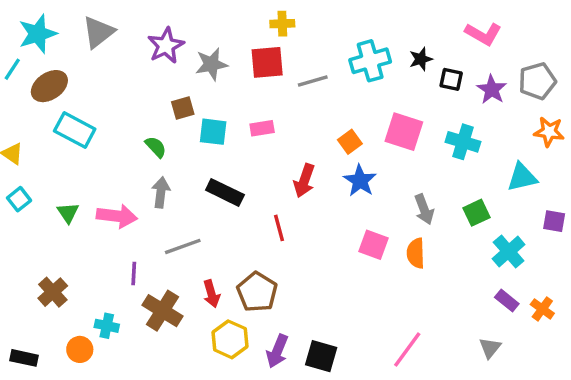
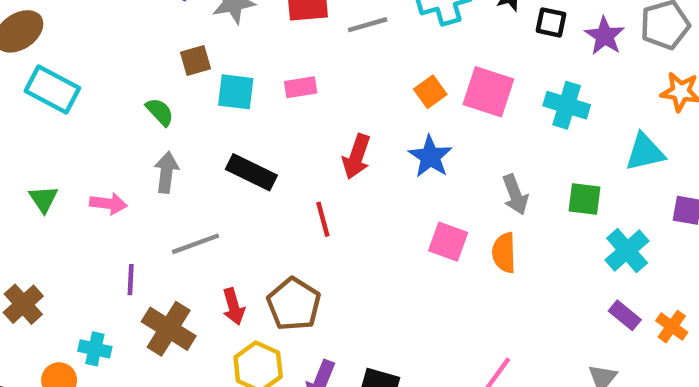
orange square: (350, 142) -> (430, 92), moved
green square: (476, 213) -> (585, 199), turned 32
pink arrow: (117, 216) -> (108, 204), size x0.7

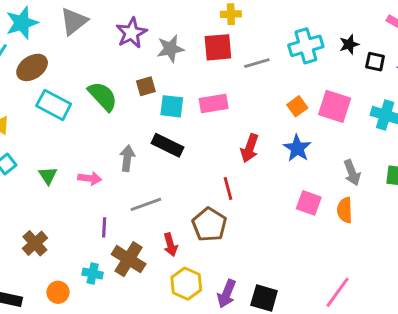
pink rectangle: (301, 87) -> (214, 103), size x1.4
green semicircle: (160, 112) -> (103, 96), moved, size x1.6
black rectangle: (251, 172) -> (168, 145), moved
brown pentagon: (294, 304) -> (209, 225), moved
cyan cross: (95, 349) -> (93, 274), moved

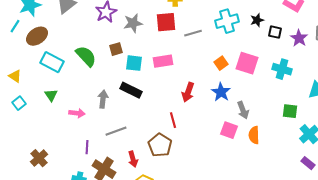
gray arrow: (352, 173) -> (243, 110), moved
green triangle: (48, 176) -> (51, 95), moved

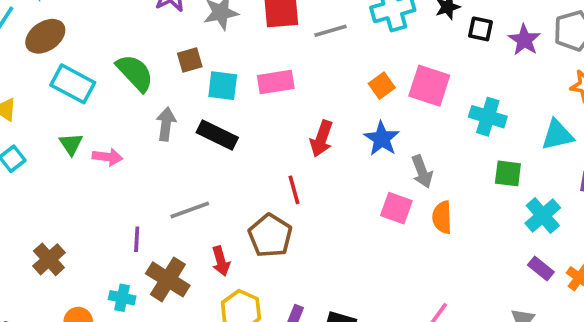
cyan cross: (282, 69) -> (488, 117), moved
gray arrow: (103, 99) -> (166, 124), moved
pink arrow: (77, 113) -> (107, 157), moved

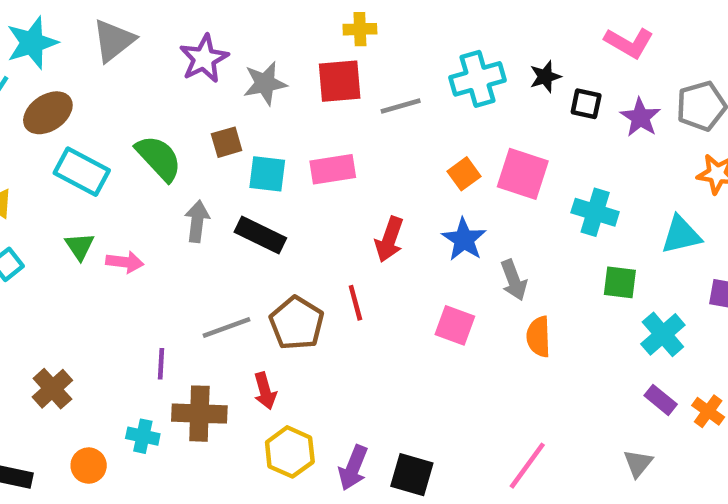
pink square: (396, 208) -> (455, 325), moved
brown pentagon: (270, 236) -> (297, 323), moved
brown cross: (168, 279) -> (199, 414), turned -30

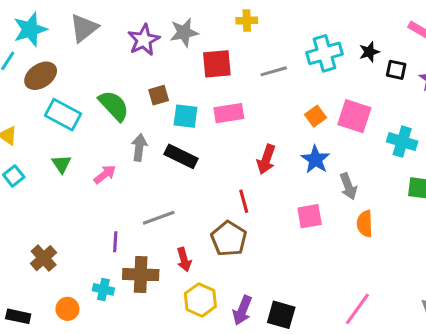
red square: (340, 81) -> (217, 64), moved
gray star: (265, 83) -> (184, 32), moved
pink arrow: (125, 262) -> (105, 174), moved, turned -45
brown pentagon: (297, 323) -> (229, 239), moved
pink square: (455, 325) -> (310, 216), turned -30

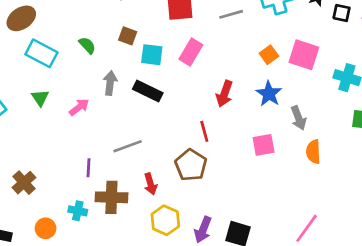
brown square: (159, 95) -> (128, 36), turned 36
green semicircle: (114, 106) -> (87, 45), size x0.6
pink rectangle: (229, 113) -> (191, 52), turned -50

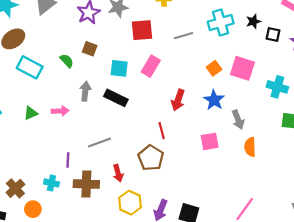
brown square: (128, 36) -> (90, 49), moved
green triangle: (40, 98) -> (31, 113), moved, turned 40
pink arrow: (79, 107) -> (60, 111), turned 35
brown cross: (24, 183) -> (15, 188), moved
cyan cross: (78, 211) -> (51, 183), moved

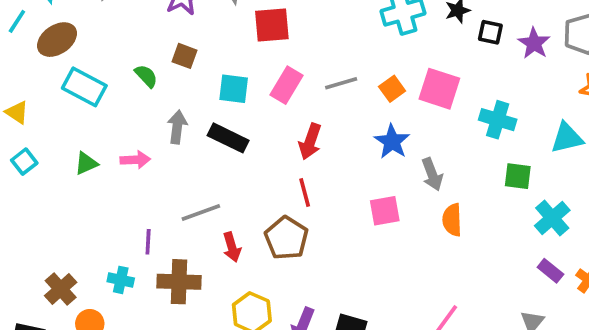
gray line: (183, 36) -> (341, 83), moved
red arrow: (178, 100) -> (310, 142), moved
red arrow: (118, 173) -> (232, 247), moved

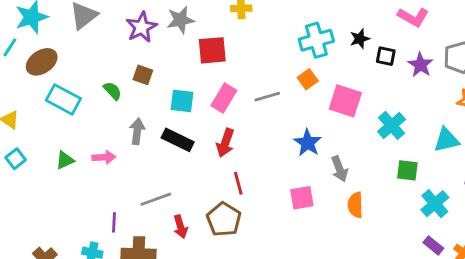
orange square: (392, 89) -> (308, 79), moved
cyan cross: (498, 120) -> (392, 125), turned 32
red arrow: (310, 142) -> (225, 143), moved

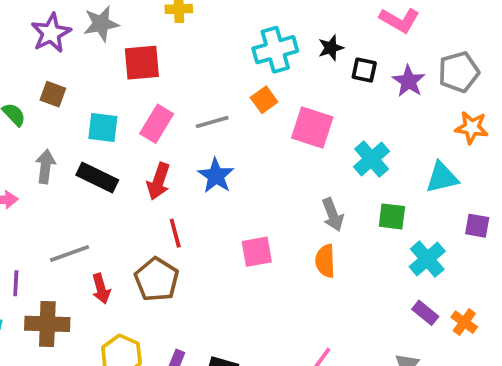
blue star: (308, 143) -> (216, 176), moved
gray arrow: (339, 169) -> (333, 215), moved

